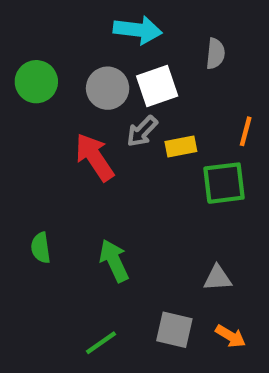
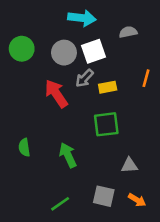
gray semicircle: (215, 54) -> (128, 32), turned -108
green square: (224, 183) -> (106, 124), moved

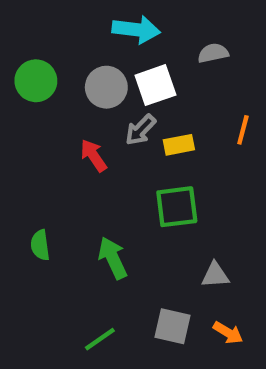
red arrow: (56, 94) -> (94, 155), size x0.7

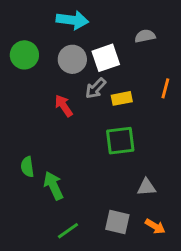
cyan arrow: (136, 30) -> (72, 20), moved
green arrow: (113, 258) -> (53, 186), moved

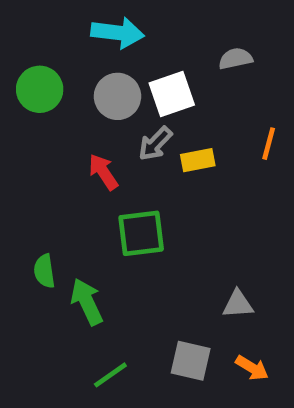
green square: (120, 141) -> (141, 233), moved

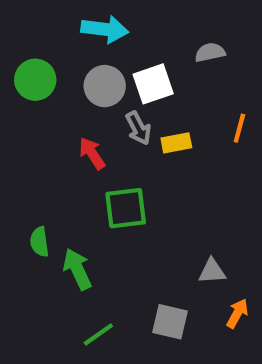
gray arrow: (155, 144) -> (138, 128), turned -72
orange arrow: (252, 368) -> (237, 313), moved, turned -92

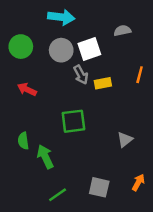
red arrow: (92, 153) -> (27, 89), moved, turned -30
gray triangle: (212, 271) -> (125, 140), moved, turned -35

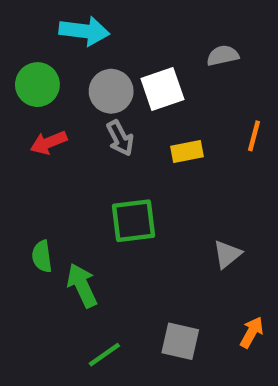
cyan arrow: (61, 17) -> (84, 31), moved
gray arrow: (81, 75) -> (120, 138), moved
red arrow: (27, 89) -> (49, 143), moved, turned -48

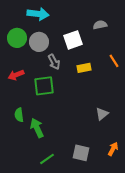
gray circle: (111, 91) -> (39, 42), moved
orange line: (254, 136) -> (114, 61), turned -48
red arrow: (49, 143) -> (16, 75), moved
green square: (133, 221) -> (44, 86), moved

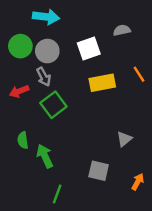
gray arrow: (54, 62) -> (44, 77), moved
yellow rectangle: (84, 68) -> (102, 83), size x1.5
green square: (44, 86) -> (53, 105), turned -30
gray square: (81, 153) -> (99, 171), moved
green line: (47, 159) -> (57, 194), turned -35

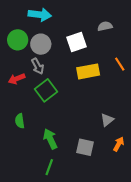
green arrow: (45, 156) -> (50, 139), moved
orange arrow: (138, 182) -> (119, 144), moved

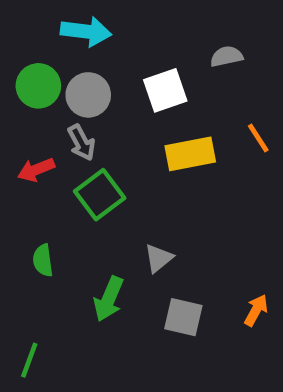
gray triangle: (107, 120) -> (159, 258), moved
green arrow: (50, 139) -> (109, 299), turned -132
green line: (49, 167) -> (29, 360), moved

